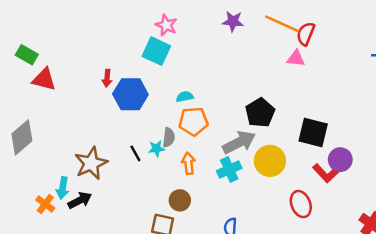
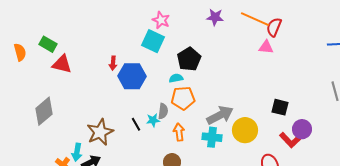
black pentagon: (260, 113) -> (189, 59), moved
black square: (313, 132) -> (280, 107), size x0.7
cyan cross: (229, 169) -> (212, 137), turned 30

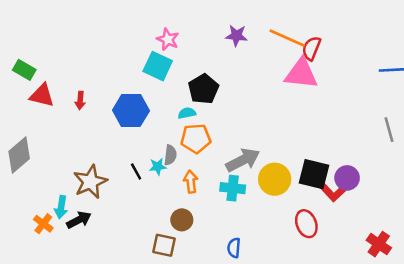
pink triangle: (266, 47) -> (301, 74), size x1.8
red arrow: (113, 63) -> (80, 100), moved
black square: (280, 107) -> (314, 174), moved, size x1.4

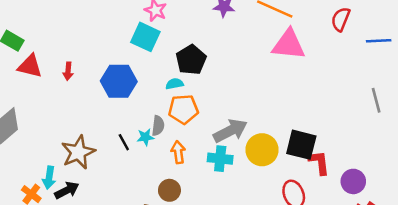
red semicircle: (311, 48) -> (341, 19), moved
purple circle: (347, 178) -> (353, 181), moved
red L-shape: (332, 192) -> (319, 162), turned -144

